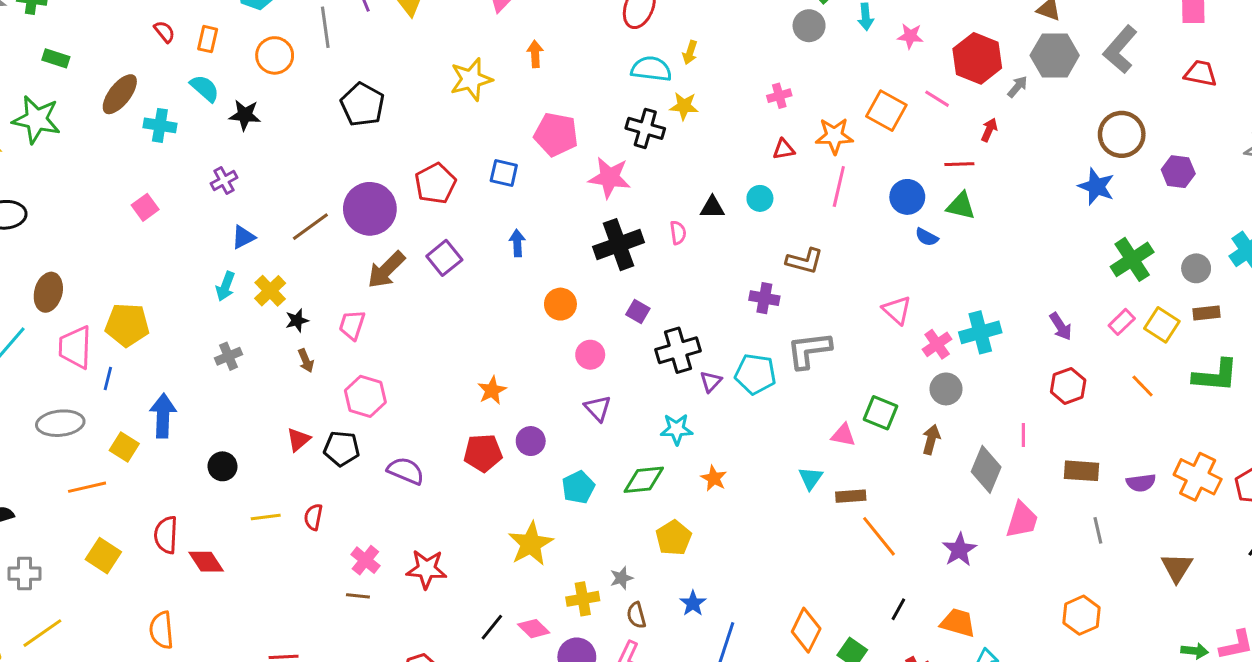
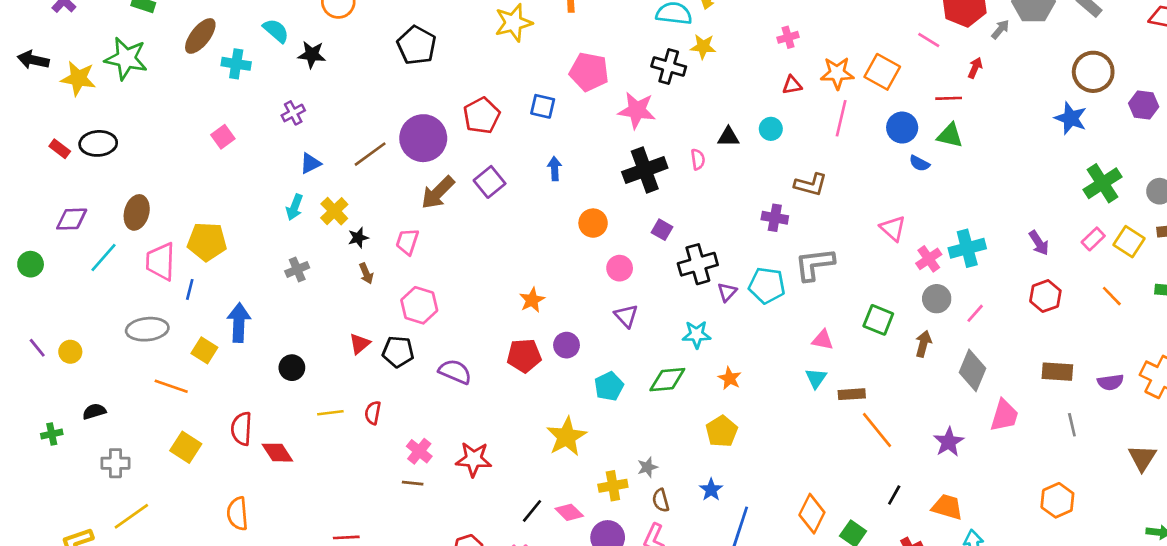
orange square: (886, 111) -> (882, 72), moved
pink triangle: (843, 435) -> (823, 340), moved
pink line: (1023, 435) -> (975, 313), moved, turned 42
orange line: (87, 487) -> (171, 386), turned 32
yellow pentagon: (674, 538) -> (722, 431), moved

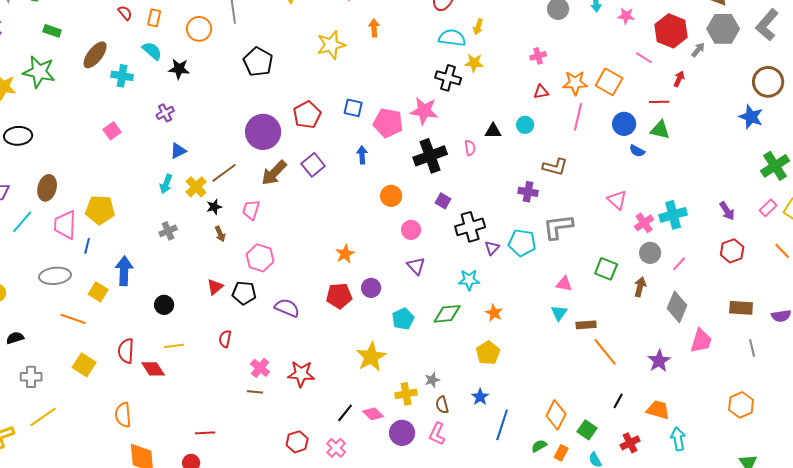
pink pentagon: (589, 72) -> (388, 123), moved
brown line: (370, 154) -> (224, 173), moved
yellow line: (330, 413) -> (174, 346), moved

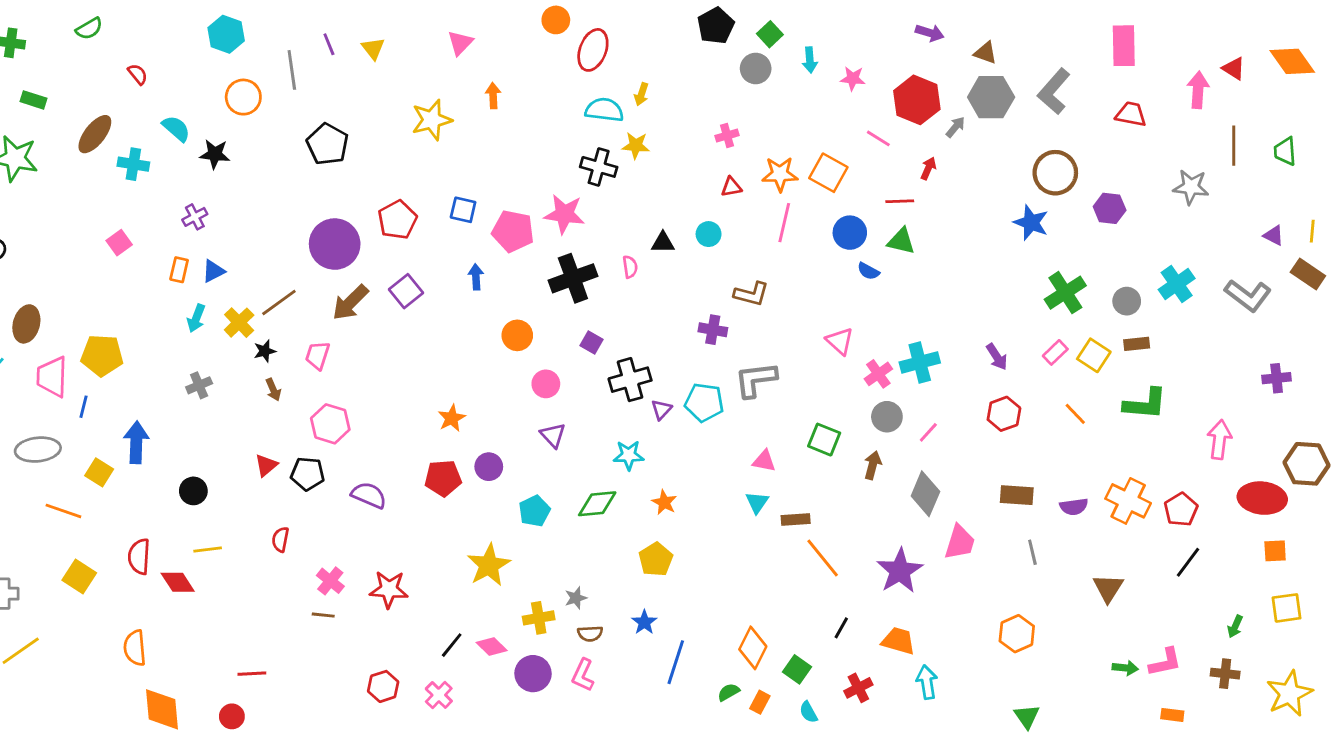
orange rectangle: (154, 18) -> (179, 270), moved
purple star: (659, 361) -> (900, 571), size x1.4
brown semicircle: (442, 405) -> (590, 634), turned -78

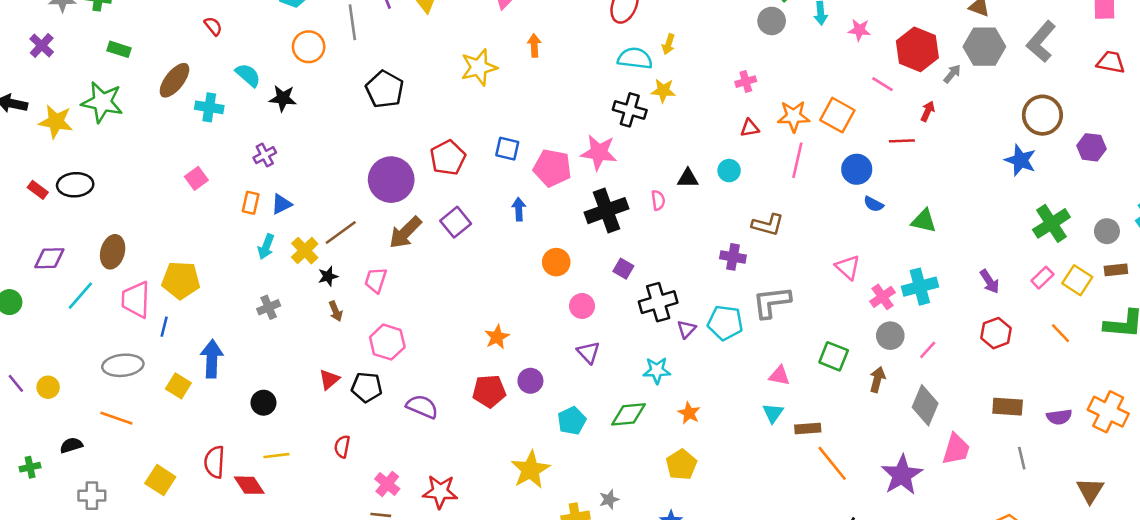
green triangle: (901, 241) -> (924, 221), moved
orange line: (63, 511) -> (116, 418), moved

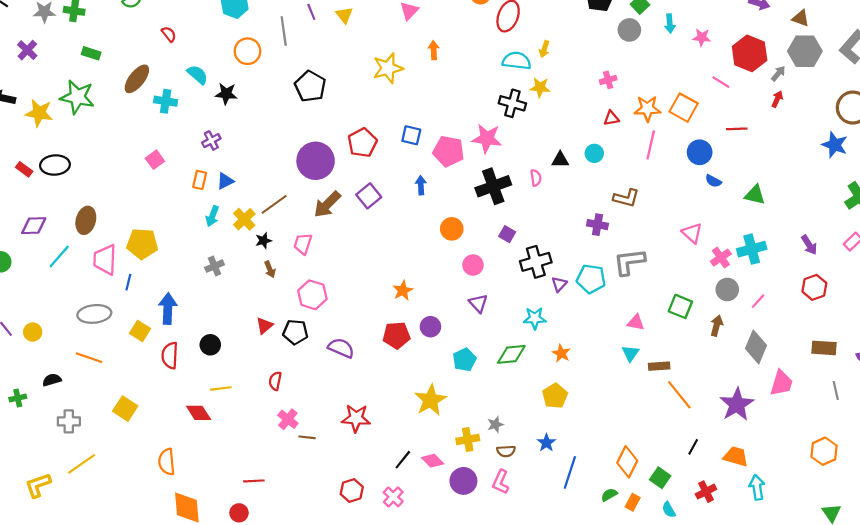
red arrow: (928, 111) -> (777, 99), moved
red semicircle: (214, 462) -> (170, 355), moved
pink cross: (387, 484) -> (288, 419), moved

